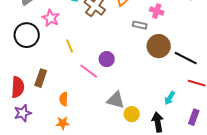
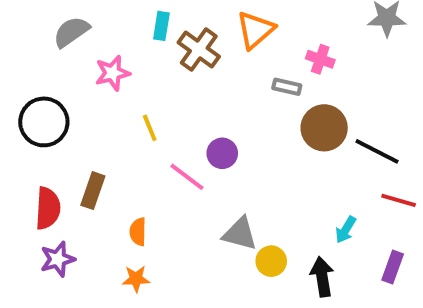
pink star: (51, 18) -> (112, 73), turned 30
black circle: (27, 35) -> (44, 122), moved

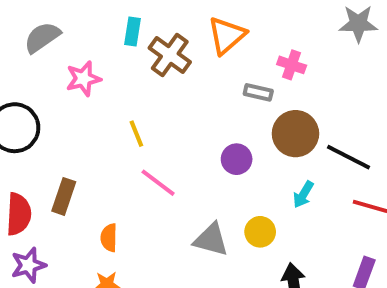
yellow line: (150, 128) -> (136, 134), moved
purple circle: (222, 153) -> (237, 159), moved
cyan arrow: (346, 230) -> (303, 194), moved
yellow circle: (271, 261) -> (260, 232), moved

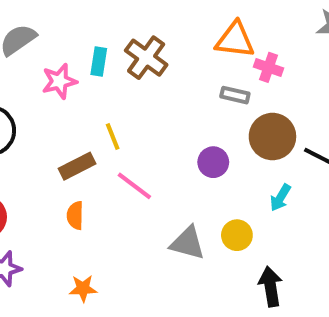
cyan rectangle: (132, 31) -> (99, 62), moved
orange triangle: (227, 35) -> (235, 40), moved, turned 48
brown rectangle: (64, 196) -> (77, 166), moved, turned 44
orange semicircle: (109, 238) -> (75, 215), moved

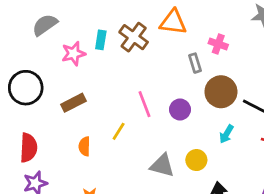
orange triangle: (235, 40) -> (173, 22), moved
gray rectangle: (235, 95) -> (195, 63), turned 60
yellow line: (113, 137) -> (119, 131), moved, turned 54
brown rectangle: (77, 166) -> (73, 103), moved
pink line: (134, 186) -> (144, 104), moved, turned 32

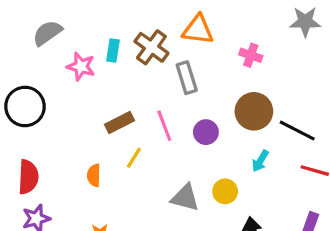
pink star: (73, 54) -> (81, 66), turned 30
gray rectangle: (195, 63) -> (187, 78), moved, size x1.4
brown rectangle: (73, 103) -> (119, 123), moved

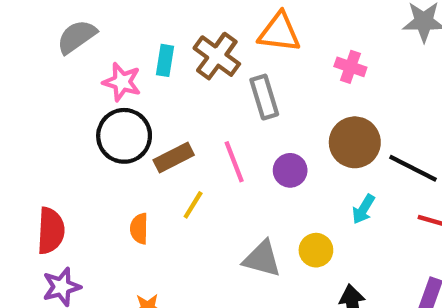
black circle: (25, 107) -> (124, 136), moved

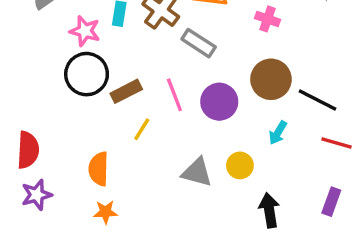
gray rectangle: (264, 97) -> (199, 43), turned -40
purple circle: (290, 170) -> (219, 102), size x1.4
orange semicircle: (139, 229) -> (99, 169), moved, size x1.4

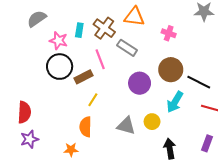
pink line: (174, 95) -> (100, 59), moved
cyan arrow: (278, 133) -> (175, 102), size x1.5
orange semicircle: (99, 169) -> (86, 127), moved

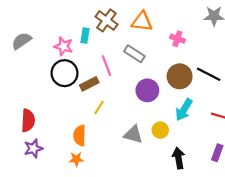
gray semicircle: (37, 19) -> (22, 41), moved
brown cross: (104, 28) -> (106, 20), moved
black line: (199, 82) -> (209, 74), moved
orange semicircle: (86, 127) -> (80, 136), moved

